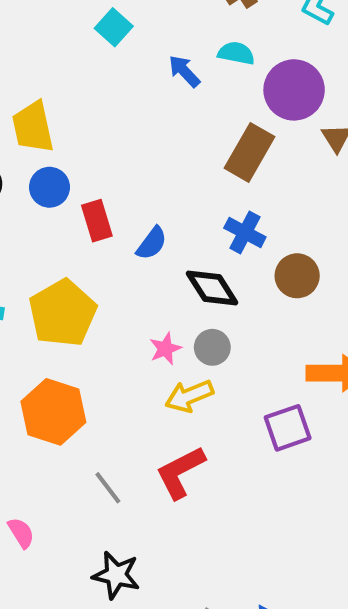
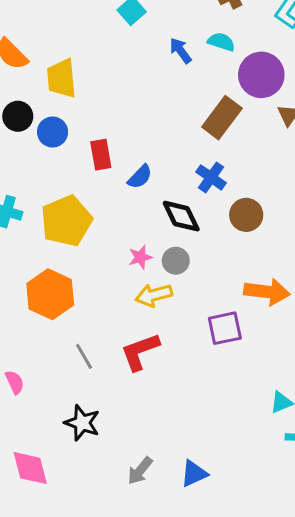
blue circle: (49, 187) -> (53, 132), moved

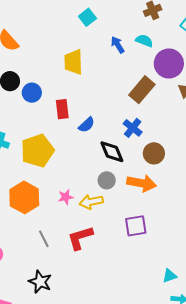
yellow trapezoid: (62, 78) -> (73, 62), moved
pink star: (140, 257) -> (66, 197), moved
orange arrow: (267, 292) -> (142, 183), moved

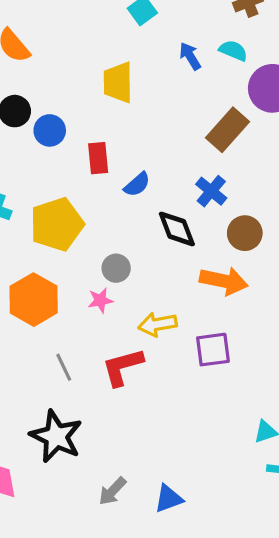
gray circle: (107, 180) -> (116, 268), moved
yellow arrow: (91, 202) -> (158, 324), moved
black star: (40, 282) -> (56, 436), size x1.4

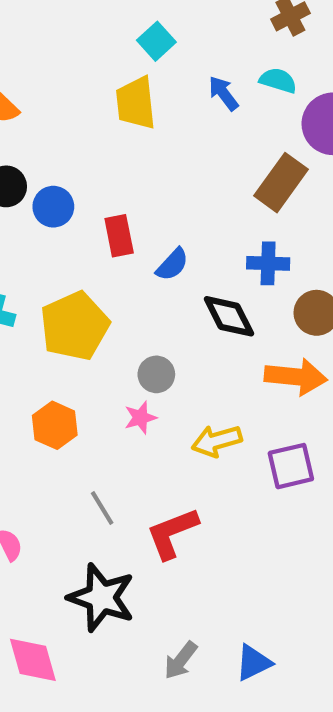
yellow trapezoid: (118, 82) -> (136, 103), moved
blue cross: (211, 191) -> (268, 263), turned -32
orange hexagon: (34, 300) -> (55, 425), size x0.7
red L-shape: (123, 367) -> (172, 533), moved

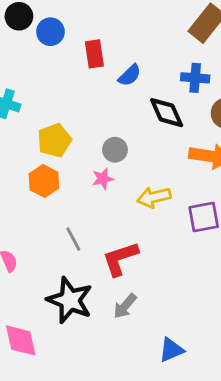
yellow pentagon: (75, 326) -> (54, 140), moved, size x0.7
gray arrow: (181, 660) -> (125, 306), moved

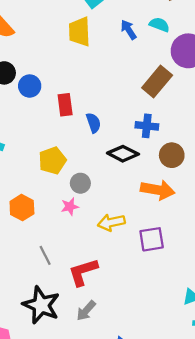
blue semicircle: (130, 75) -> (93, 123), turned -66
black diamond: (167, 113) -> (123, 154), turned -40
yellow pentagon: (54, 140) -> (52, 161), moved

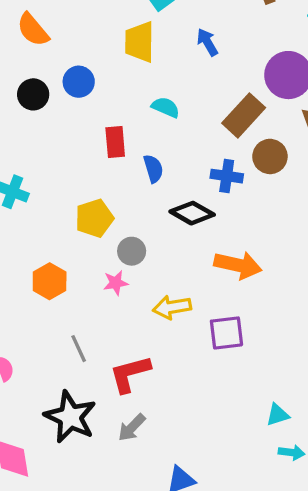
cyan semicircle: (159, 25) -> (166, 107), moved
blue circle: (30, 86) -> (79, 82), moved
brown circle: (172, 155) -> (270, 156), moved

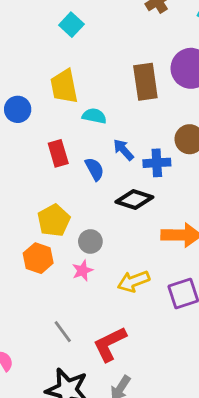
yellow trapezoid: (139, 42) -> (64, 86), moved
blue arrow: (207, 42) -> (123, 150), moved
brown rectangle: (244, 115) -> (145, 82), moved, turned -39
orange hexagon: (50, 281) -> (38, 258), moved

